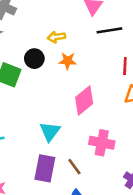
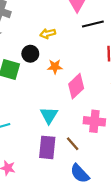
orange star: (68, 61) -> (55, 67), moved

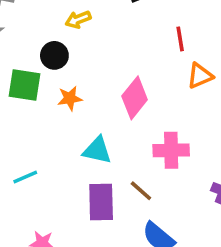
orange star: (55, 67) -> (70, 98), moved
cyan triangle: (49, 115) -> (97, 150), turned -42

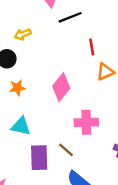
cyan triangle: (97, 150) -> (21, 126), moved

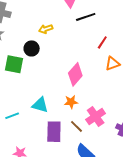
red line: (92, 47) -> (102, 42), turned 40
orange star: (17, 88) -> (71, 102), moved
pink cross: (86, 122) -> (96, 116), moved, turned -36

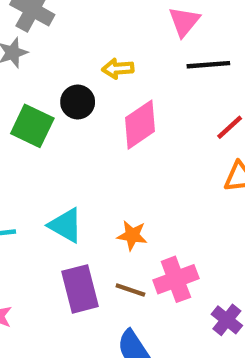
pink diamond: (75, 74) -> (140, 125), moved
brown line: (76, 126) -> (130, 290), turned -40
purple rectangle: (54, 132) -> (80, 289), turned -30

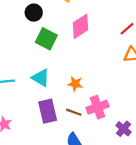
black circle: (78, 102) -> (34, 13), moved
green square: (32, 126) -> (46, 39), moved

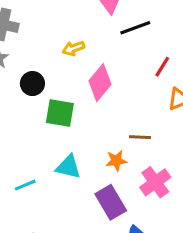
purple rectangle: (48, 111) -> (111, 202), moved
brown line: (74, 112) -> (140, 137), moved

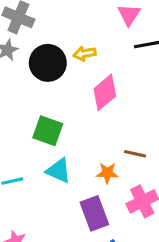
black circle: (32, 84) -> (48, 63), moved, size x1.5
green square: (60, 113) -> (48, 131), moved

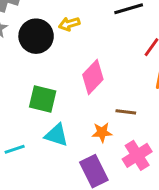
pink diamond: (105, 92) -> (93, 77), moved

